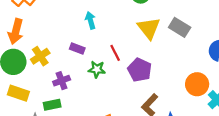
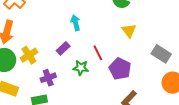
gray rectangle: (180, 27) -> (161, 54), moved
yellow triangle: (149, 28) -> (129, 31), size x0.7
purple rectangle: (77, 48) -> (63, 48), turned -64

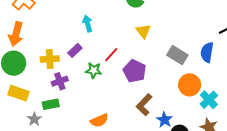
red line: (98, 53) -> (111, 55), turned 70
yellow cross: (29, 55) -> (50, 59), moved, turned 30

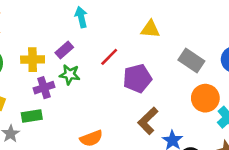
yellow triangle: (143, 31) -> (150, 29), turned -49
green star: (94, 70) -> (70, 74), moved
purple pentagon: (134, 71) -> (137, 78), turned 30

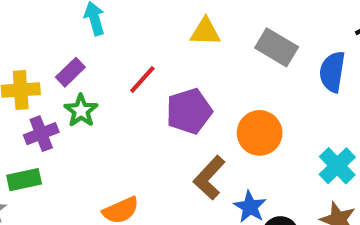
gray rectangle: (191, 60) -> (277, 47), moved
green star: (70, 74) -> (81, 111), turned 30
orange circle: (205, 98) -> (260, 133), moved

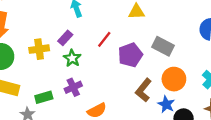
gray rectangle: (277, 47) -> (163, 46), moved
orange circle: (260, 133) -> (174, 79), moved
purple cross: (41, 134) -> (73, 87), moved

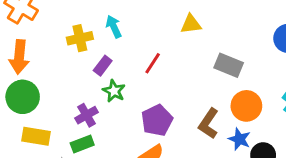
yellow cross: (39, 49) -> (80, 38), moved
purple pentagon: (130, 55) -> (157, 120), moved
purple cross: (73, 87) -> (86, 115), moved

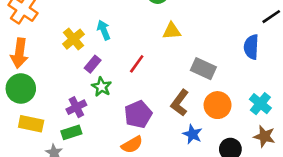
yellow cross: (80, 38) -> (73, 39), turned -30
brown L-shape: (209, 124) -> (180, 103), moved
blue star: (239, 139) -> (192, 134), moved

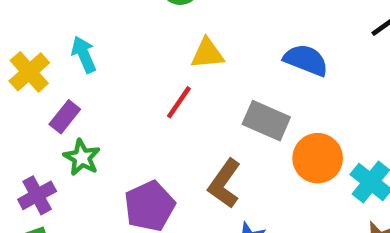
blue semicircle: (251, 47) -> (306, 60), moved, turned 110
red line: (137, 64) -> (179, 102), moved
orange circle: (218, 105) -> (318, 158), moved

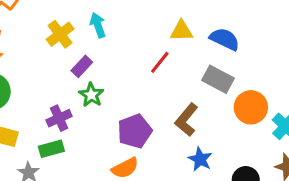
blue semicircle: (306, 60) -> (225, 39), moved

